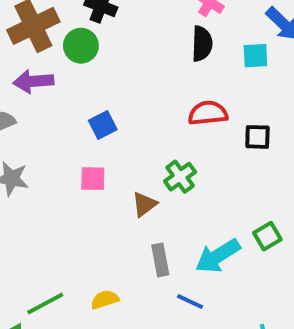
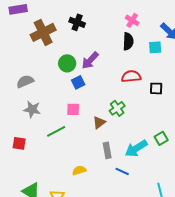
green circle: (81, 46) -> (67, 63), moved
purple arrow: (33, 81) -> (90, 60), moved, turned -42
green line: (45, 304) -> (56, 131), moved

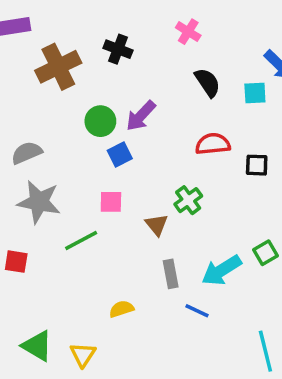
pink cross: (132, 20) -> (188, 32), moved
black semicircle: (128, 41) -> (208, 83), turned -36
gray star: (32, 109) -> (39, 202), size x1.4
brown triangle: (99, 122) -> (157, 225), turned -32

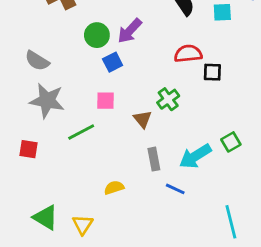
gray semicircle: (27, 153) -> (37, 61), turned -125
black square: (257, 165) -> (212, 72), moved

